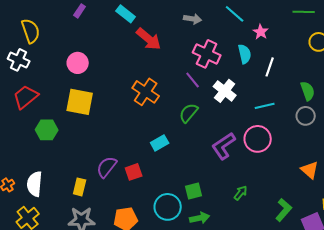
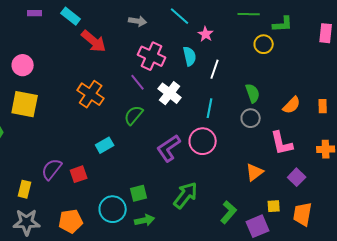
purple rectangle: (80, 11) -> (35, 13), moved, turned 56
cyan line: (265, 106) -> (210, 108), turned -66
orange triangle: (310, 170) -> (255, 172), turned 42
green arrow: (241, 193) -> (186, 195), size x1.8

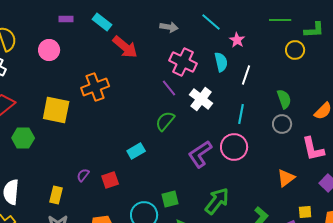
pink circle: (23, 65) -> (49, 50), moved
orange cross: (91, 94) -> (95, 87), moved, turned 36
purple semicircle: (52, 169) -> (83, 175), size x0.6

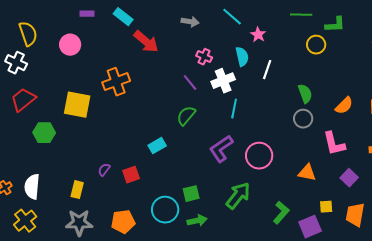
pink cross: (183, 62) -> (204, 57), size x0.6
white cross: (201, 99) -> (223, 81), moved, turned 30
cyan line: (241, 114) -> (234, 109), moved
pink circle: (234, 147) -> (259, 156), moved
orange triangle: (286, 178) -> (307, 173), turned 48

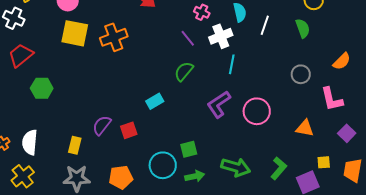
green semicircle: (305, 94) -> (303, 28), moved
yellow square: (77, 105) -> (75, 33), moved
purple semicircle: (104, 170) -> (102, 125), size x1.5
green arrow: (238, 196) -> (236, 167), moved, turned 68

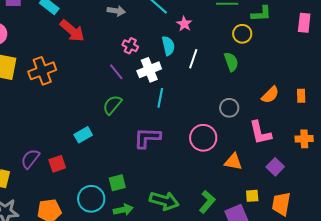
purple L-shape: (219, 104) -> (147, 138), turned 36
pink circle: (257, 111) -> (203, 138), moved

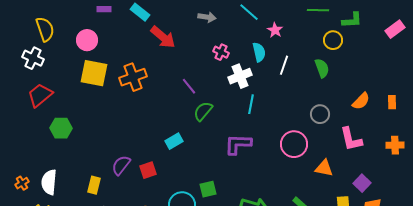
pink rectangle: (304, 23) -> (395, 29), turned 48
purple line: (116, 72) -> (189, 86), moved
purple square: (275, 167) -> (362, 183), moved

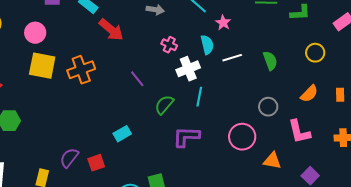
yellow circle: (333, 40) -> (315, 53), moved
white line: (284, 65) -> (232, 58), turned 54
green semicircle: (203, 111) -> (164, 105), moved

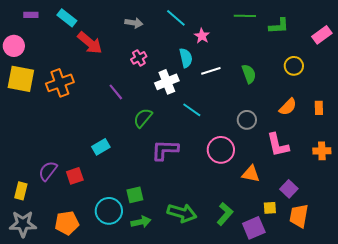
pink cross: (169, 45) -> (139, 58), moved, turned 35
cyan line: (199, 97) -> (192, 110), moved, turned -66

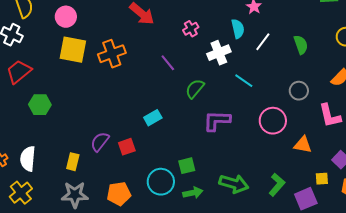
white line: (211, 71) -> (263, 42), turned -36

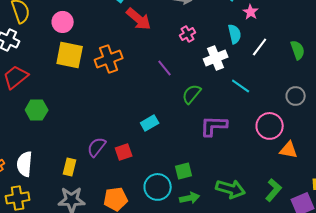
orange triangle: (303, 145) -> (289, 150), moved
yellow cross: (21, 193) -> (18, 198), turned 30

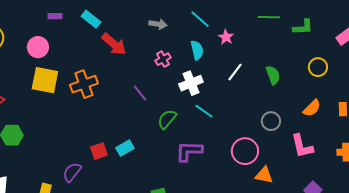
cyan semicircle: (235, 34) -> (197, 50), moved
cyan line: (241, 86) -> (204, 111), moved
red square: (124, 152) -> (99, 151), moved

